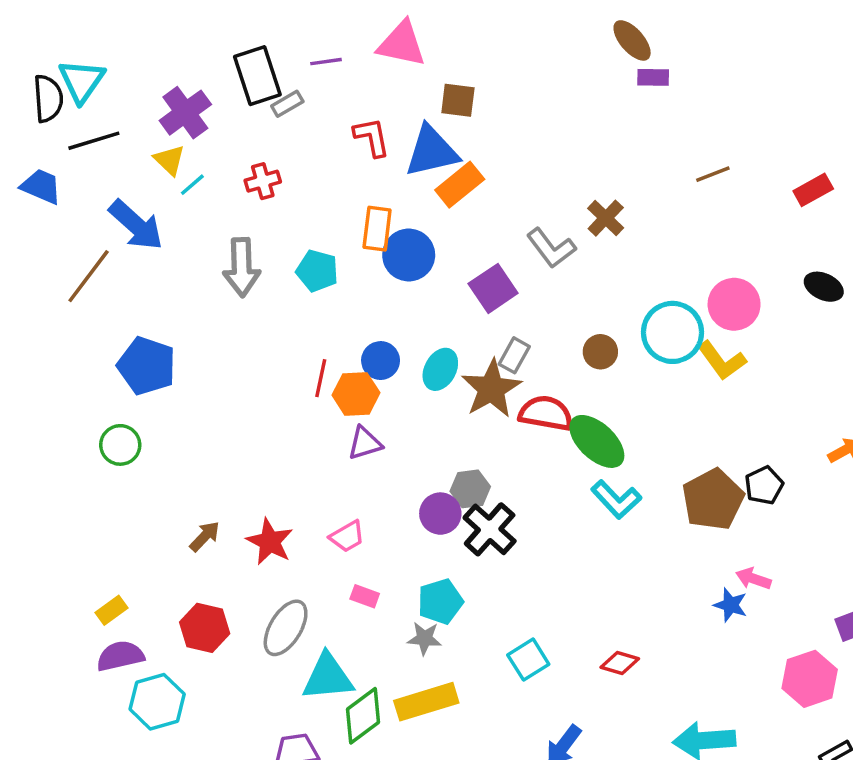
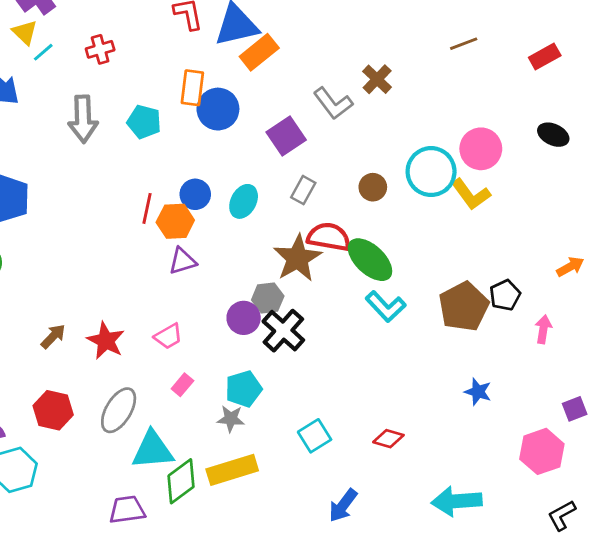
brown star: (491, 389) -> (298, 258), moved
pink arrow: (753, 579) -> (543, 329), moved, turned 80
pink rectangle: (365, 596) -> (182, 385), turned -70

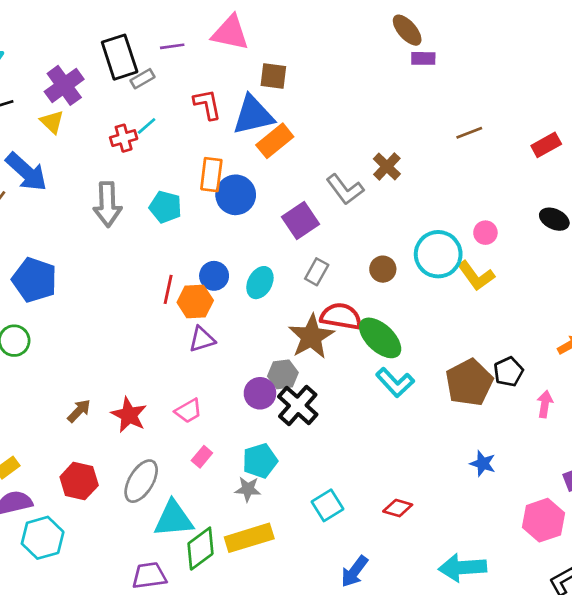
cyan line: (43, 52) -> (147, 126), moved
pink circle: (481, 149) -> (485, 233), size x0.6

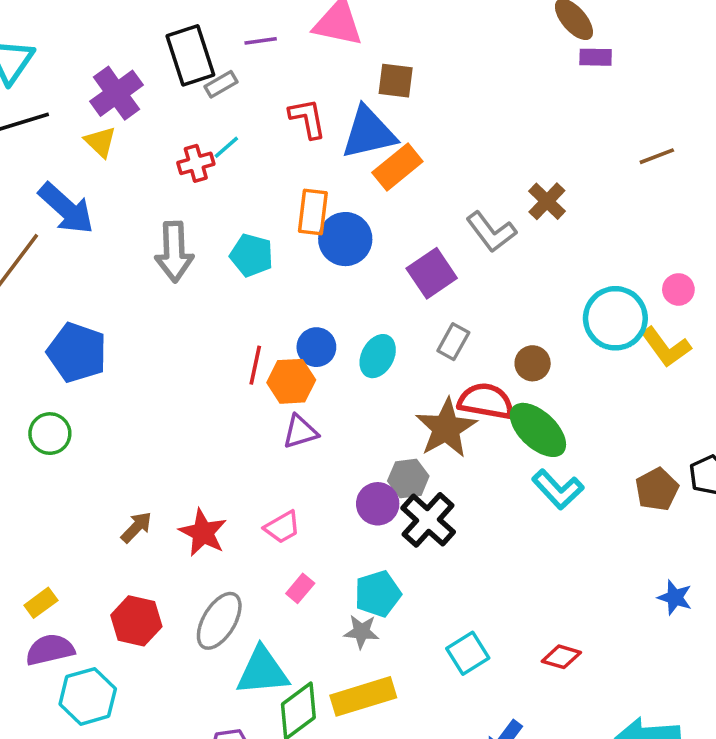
brown circle: (383, 269) -> (533, 363), moved
brown pentagon: (469, 382) -> (657, 489), size x0.7

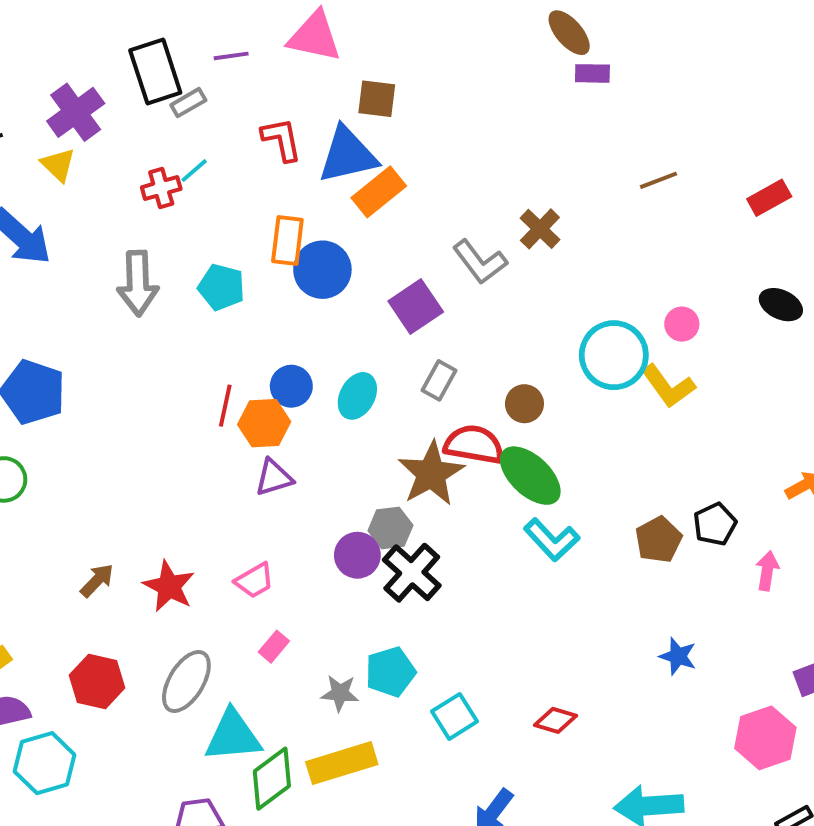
cyan pentagon: (378, 594) -> (390, 672), moved

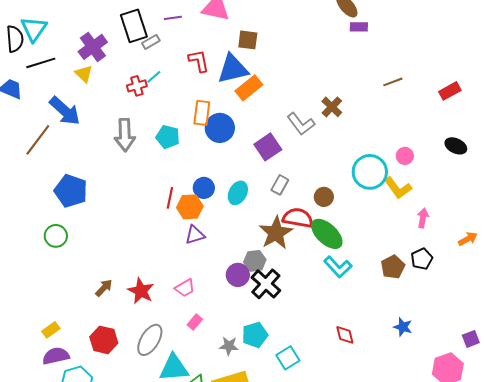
pink arrow: (767, 571) -> (423, 218), moved
red diamond: (556, 720) -> (345, 335), moved, turned 60

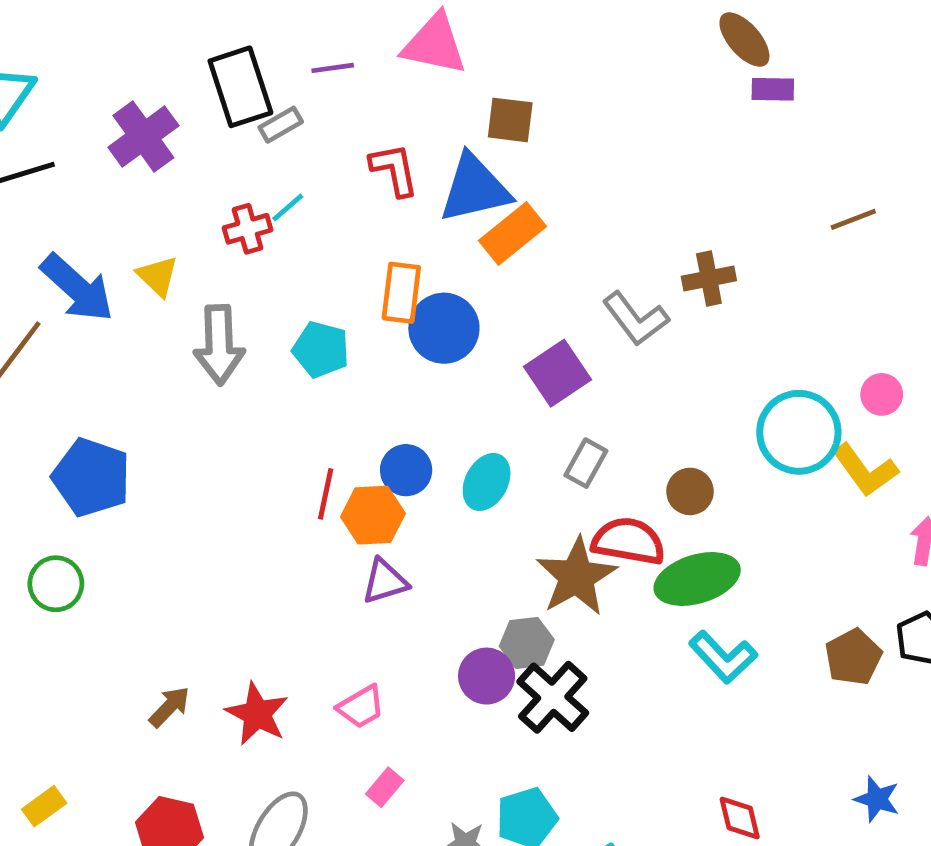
yellow triangle: (84, 74) -> (158, 276), moved
brown cross: (332, 107) -> (709, 278), turned 35
green ellipse: (327, 234) -> (697, 579), turned -60

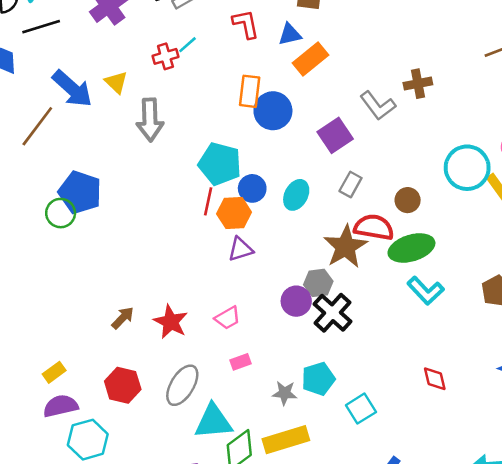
blue triangle: (475, 189) -> (290, 34), size x0.6
cyan pentagon: (321, 349) -> (220, 164), moved, size x1.4
green circle: (56, 584) -> (61, 213), moved
pink rectangle: (385, 787) -> (241, 362), turned 30

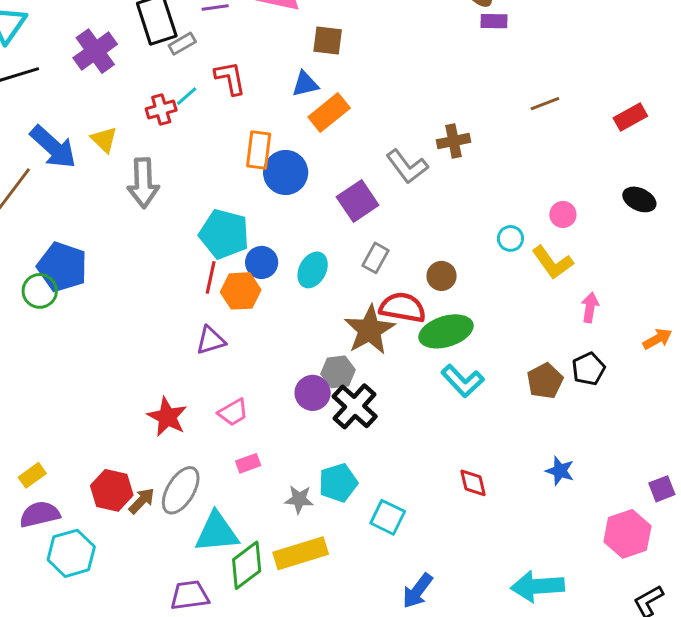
red L-shape: (246, 24) -> (230, 78), moved
cyan circle: (467, 168) -> (510, 238), size x0.5
purple triangle: (241, 249) -> (211, 340), moved
brown arrow: (123, 318) -> (142, 501), moved
cyan square: (361, 409) -> (388, 517), turned -32

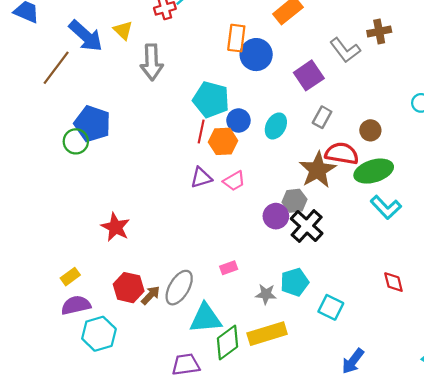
pink trapezoid: (233, 412) -> (234, 181), moved
red star: (167, 417) -> (115, 227), moved

